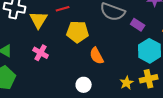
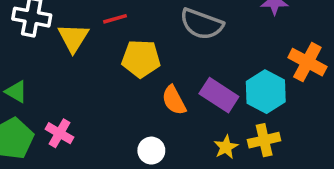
purple rectangle: (138, 25) -> (219, 95), moved, size x1.5
pink cross: (41, 53) -> (59, 133), moved

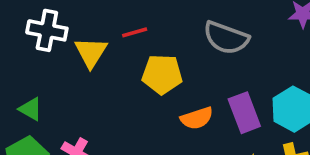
purple rectangle: (219, 95) -> (244, 113), turned 36
orange semicircle: (174, 100) -> (197, 118), turned -80

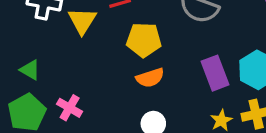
orange semicircle: (197, 118) -> (150, 78), moved

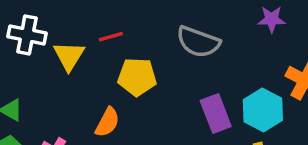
orange semicircle: (150, 78) -> (107, 122), moved, turned -44

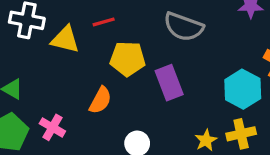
yellow triangle: (69, 56) -> (65, 40), turned -48
purple rectangle: (216, 114) -> (169, 83), moved

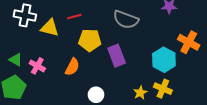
pink cross: (52, 127) -> (37, 66), moved
yellow cross: (241, 134) -> (163, 89), turned 36

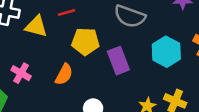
cyan hexagon: (164, 60) -> (166, 52), moved

